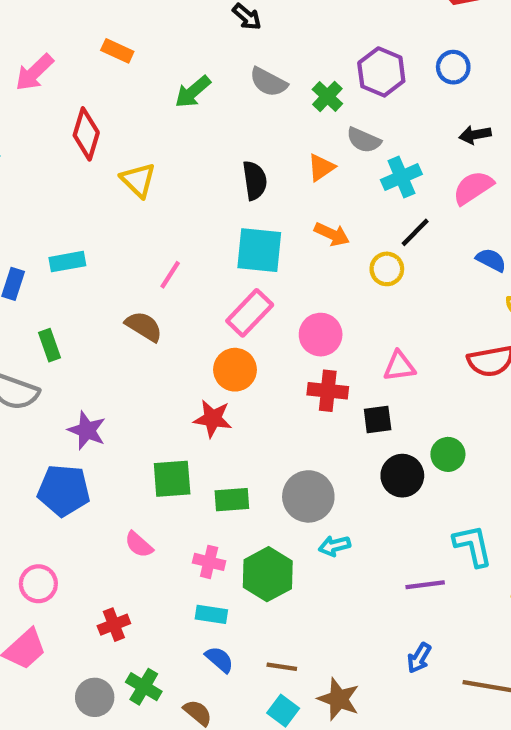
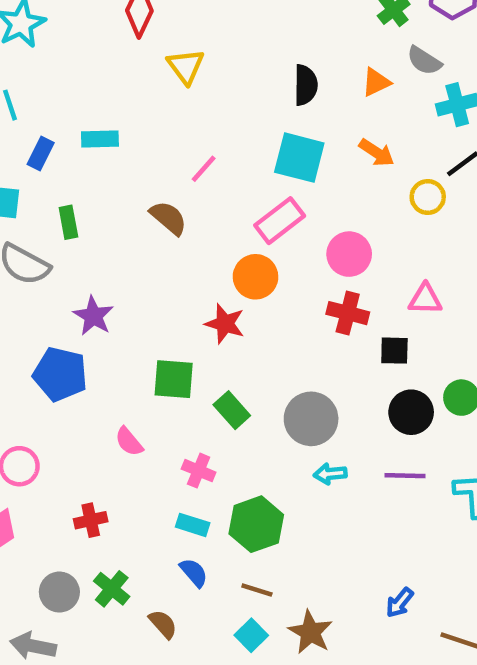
green rectangle: (232, 500) -> (232, 410), turned 44
green hexagon: (268, 574) -> (256, 524), moved
purple line: (425, 585) -> (405, 476), moved

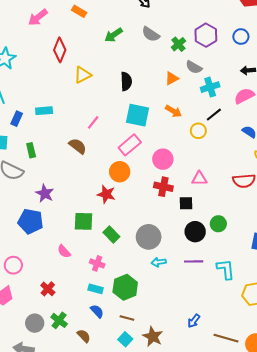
yellow triangle: (186, 66) -> (83, 75), turned 42
black semicircle: (306, 85) -> (126, 81), moved
red cross: (91, 520) -> (48, 289), turned -32

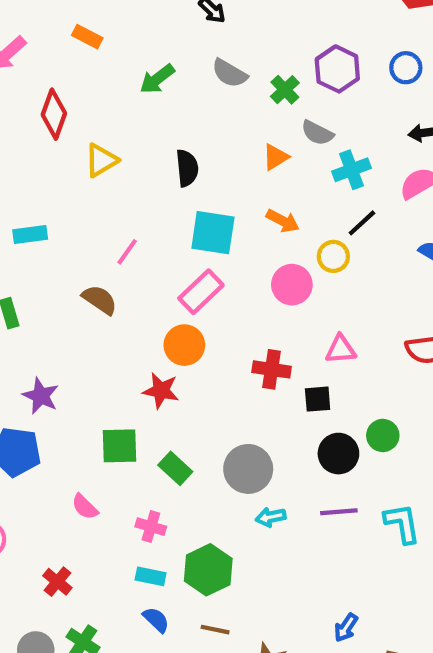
pink circle: (163, 159) -> (292, 285), moved

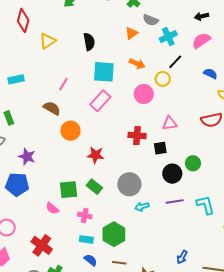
orange circle: (184, 345) -> (71, 131), moved
red star: (161, 391) -> (96, 155), moved
green square: (120, 446) -> (69, 190), moved
red cross: (57, 582) -> (42, 245), size x1.5

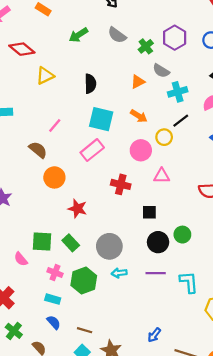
red diamond: (23, 21) -> (22, 49), turned -75
pink triangle: (170, 123) -> (162, 176), moved
red cross: (137, 136) -> (121, 184), moved
green hexagon: (114, 234) -> (84, 280), moved

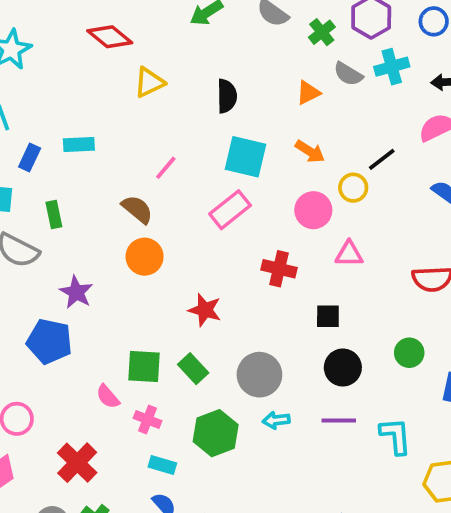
cyan cross: (178, 92) -> (392, 67), moved
orange circle: (54, 177) -> (145, 257), moved
green circle: (182, 235) -> (409, 353), moved
pink cross: (55, 273) -> (147, 420), moved

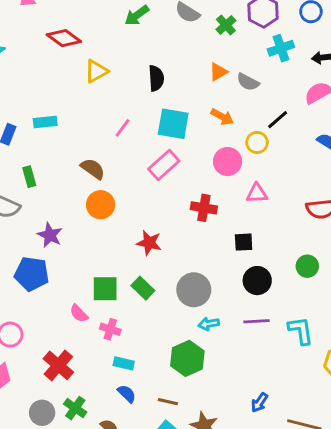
gray semicircle: (348, 74) -> (248, 82), moved
pink line: (166, 168) -> (123, 128), moved
green hexagon: (216, 433) -> (187, 358), moved

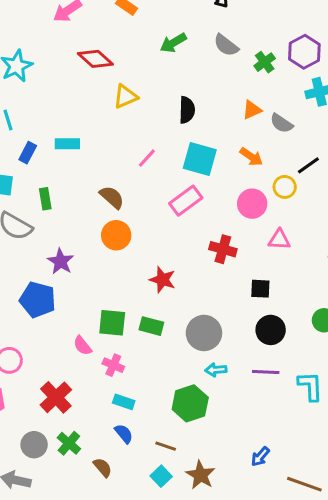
green rectangle: (143, 288) -> (151, 326), turned -35

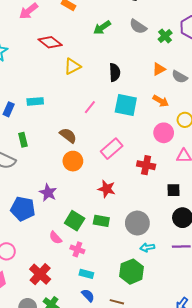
pink rectangle: (186, 201) -> (112, 149), moved
purple star: (61, 261) -> (48, 193), moved
green square: (112, 323) -> (75, 221), turned 30

